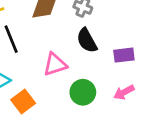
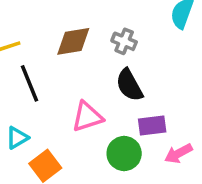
purple rectangle: (124, 55) -> (152, 125), moved

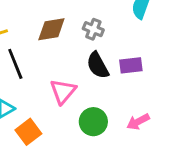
pink triangle: (87, 117) -> (63, 91), turned -32
purple rectangle: (152, 125) -> (131, 65), moved

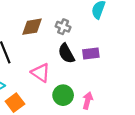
pink triangle: (63, 91) -> (41, 73), turned -36
pink arrow: (138, 122) -> (88, 101), moved, turned 133

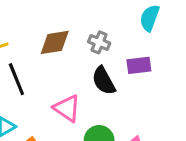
purple rectangle: (91, 53) -> (139, 65), moved

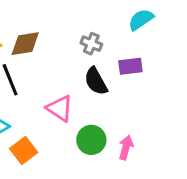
cyan semicircle: (150, 18) -> (141, 20), turned 36
brown diamond: (55, 42) -> (25, 44), moved

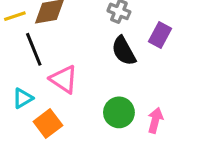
purple rectangle: (130, 66) -> (160, 35), turned -55
pink triangle: (60, 108) -> (64, 79), moved

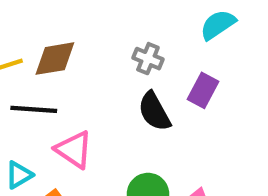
black line: (34, 49) -> (34, 109), turned -64

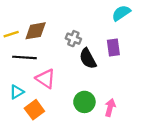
gray cross: (148, 59) -> (73, 39), moved
purple rectangle: (203, 90) -> (113, 47), turned -36

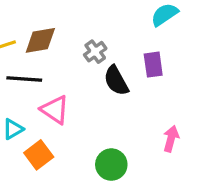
gray cross: (73, 39) -> (95, 52), turned 32
green circle: (84, 102) -> (111, 165), moved
pink arrow: (110, 107) -> (171, 139), moved

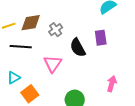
gray cross: (95, 52) -> (56, 30), moved
pink triangle: (55, 110) -> (53, 64), moved, turned 30

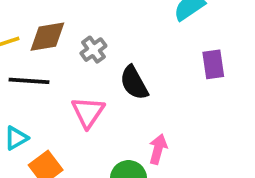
purple rectangle: (101, 38) -> (213, 64), moved
pink arrow: (112, 84) -> (158, 149), moved

